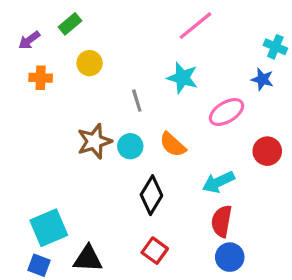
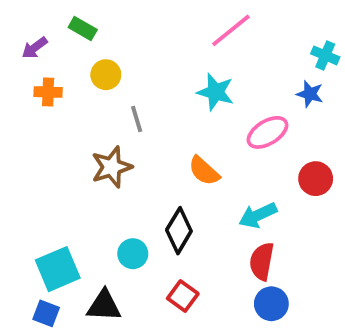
green rectangle: (70, 24) -> (83, 28), turned 70
gray line: (137, 101) -> (137, 119), moved
cyan circle: (130, 146) -> (133, 254), moved

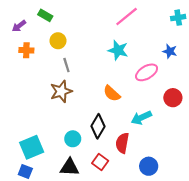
cyan cross: (325, 55) -> (178, 18), moved, turned -32
gray line: (137, 119) -> (66, 65), moved
red semicircle: (262, 261) -> (122, 143), moved
black triangle: (104, 306) -> (70, 167), moved

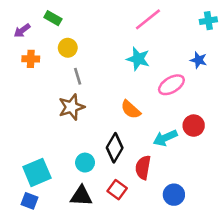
red circle: (173, 98) -> (194, 126), moved

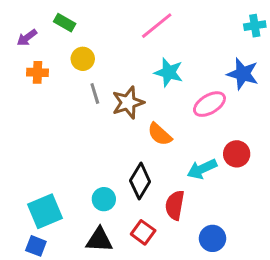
pink line: (148, 19) -> (157, 26), moved
blue star: (199, 60) -> (243, 74), size x1.5
brown star: (71, 107) -> (128, 103), moved

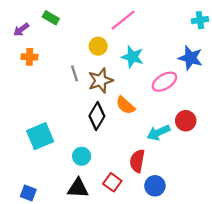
yellow circle: (83, 59) -> (98, 46), moved
black diamond: (140, 181) -> (97, 116), moved
cyan square: (45, 211) -> (40, 136), moved
blue circle: (213, 238) -> (155, 186), moved

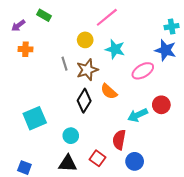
cyan cross: (200, 20) -> (172, 27), moved

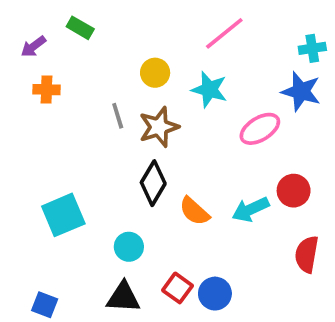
pink line: (107, 17) -> (224, 33), moved
orange semicircle: (109, 91) -> (194, 211), moved
red semicircle: (119, 140) -> (307, 254), moved
blue circle: (135, 161) -> (215, 294), moved

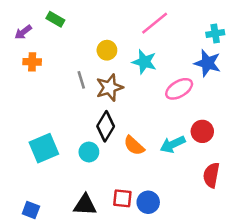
cyan circle: (129, 247) -> (89, 152), moved
red square: (178, 288) -> (122, 198), turned -30

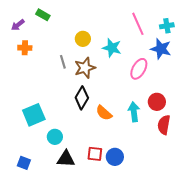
pink line: (155, 23) -> (138, 24), moved, turned -75
pink ellipse: (179, 89) -> (139, 69), turned -30
cyan arrow: (173, 144) -> (134, 112), turned 108
cyan circle: (89, 152) -> (55, 137), moved
red semicircle: (211, 175) -> (164, 125), moved

